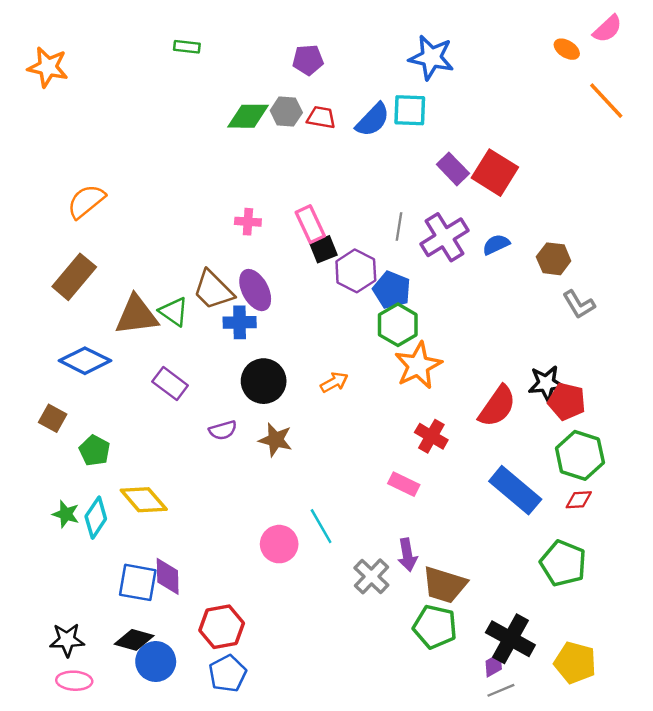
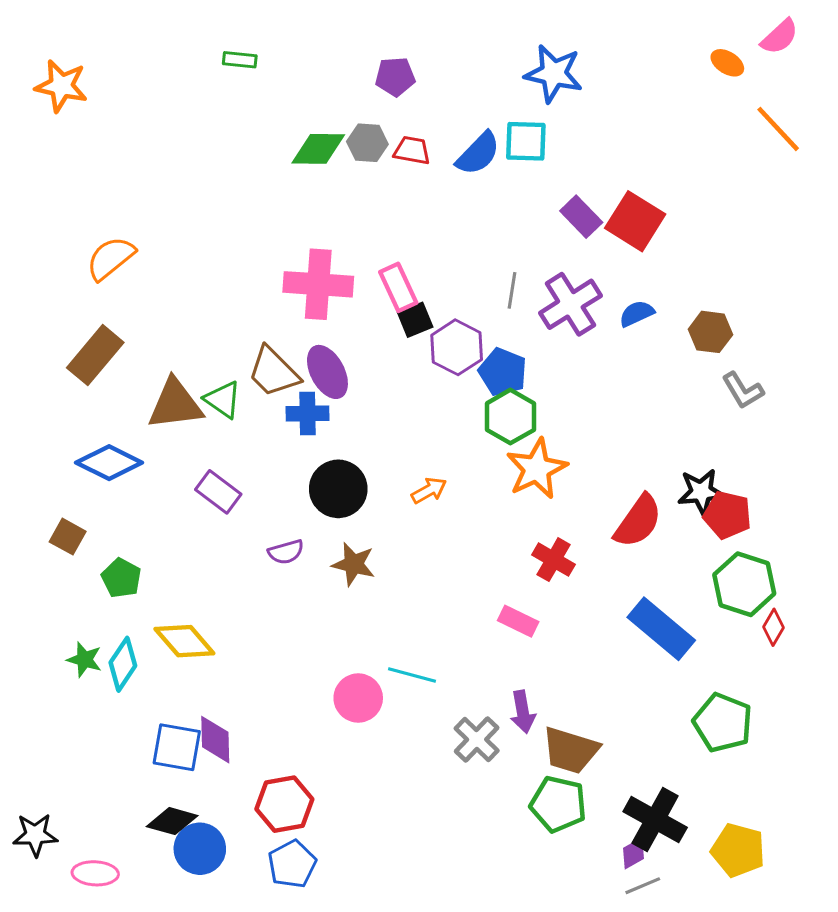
pink cross: (248, 222) -> (318, 284), size x2.0
red diamond: (579, 500) -> (773, 627), moved, turned -56
cyan line: (321, 526) -> (412, 675), turned -45
black star: (67, 640) -> (35, 835), moved

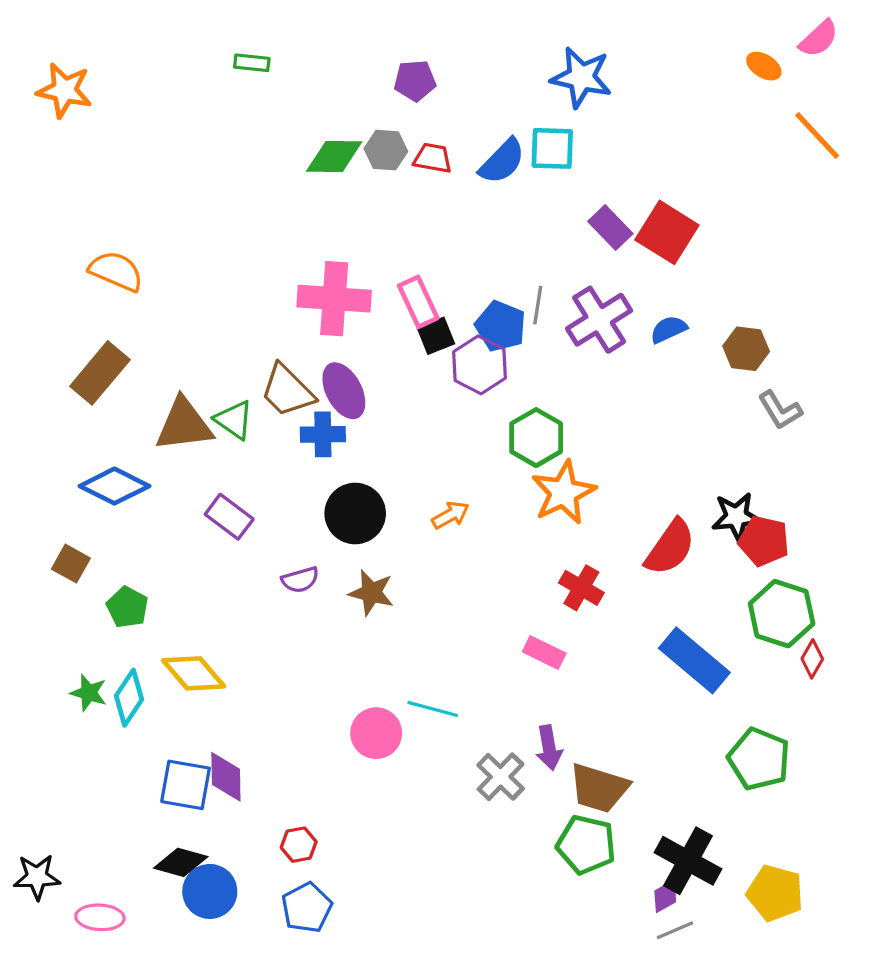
orange semicircle: (111, 258) -> (116, 271), turned 62
blue pentagon: (503, 372) -> (501, 326), moved
red hexagon: (284, 804) -> (299, 845), size x0.6

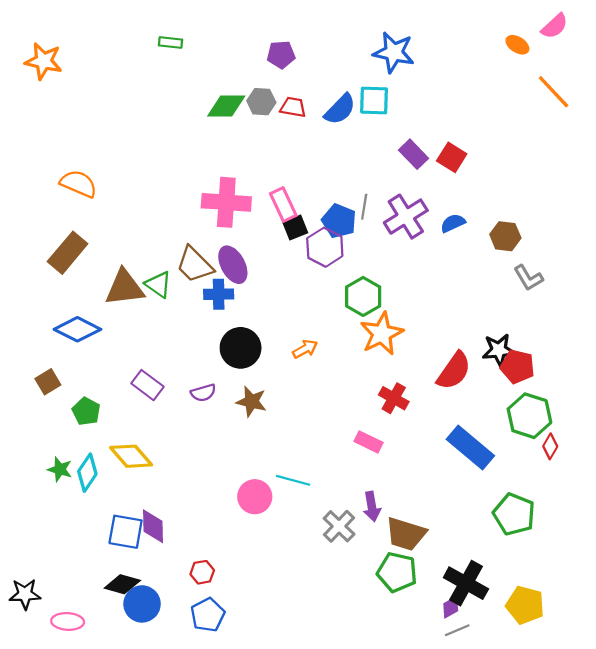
red square: (667, 232) -> (452, 157), size x0.7
purple rectangle: (229, 517) -> (147, 385), moved
brown square: (71, 564) -> (48, 382), turned 30

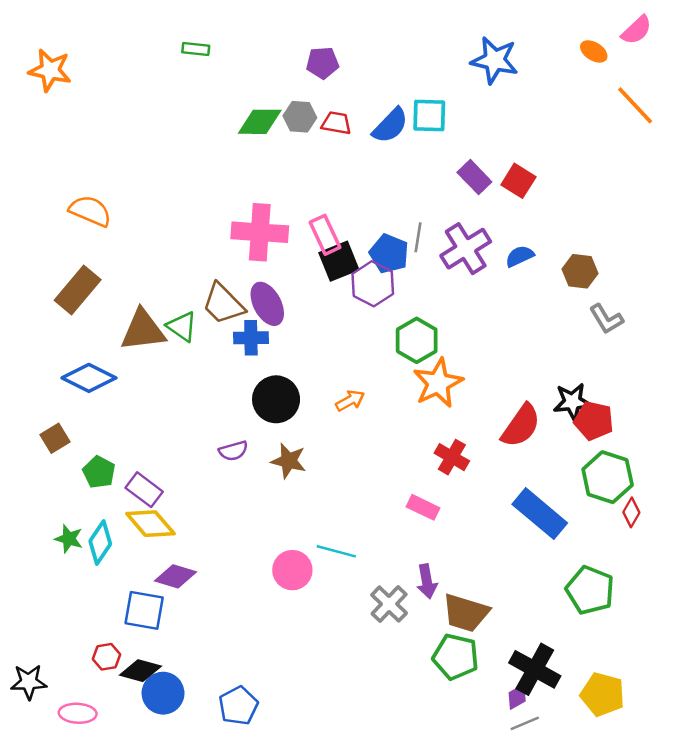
blue star: (394, 52) -> (495, 60), moved
black square: (295, 227) -> (339, 261), size x1.4
purple rectangle: (147, 385) -> (144, 490), moved
purple diamond: (153, 526) -> (176, 576), moved, turned -72
red hexagon: (202, 572) -> (107, 657), moved

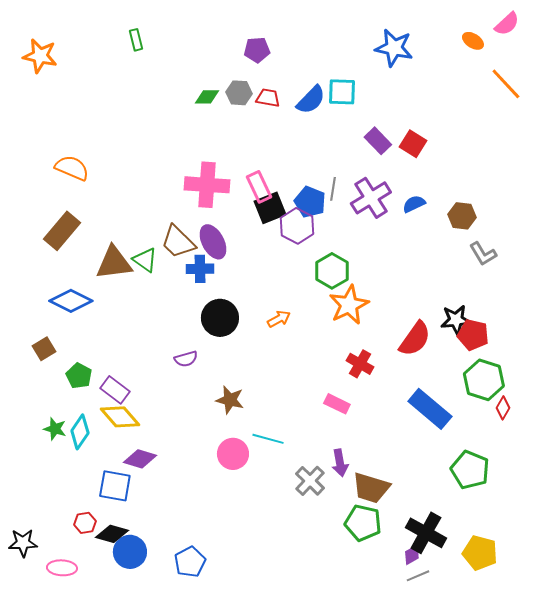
green rectangle: (196, 49) -> (136, 40), moved, turned 70
green diamond: (260, 122) -> (207, 97), size x0.7
brown star: (289, 461) -> (230, 400), moved

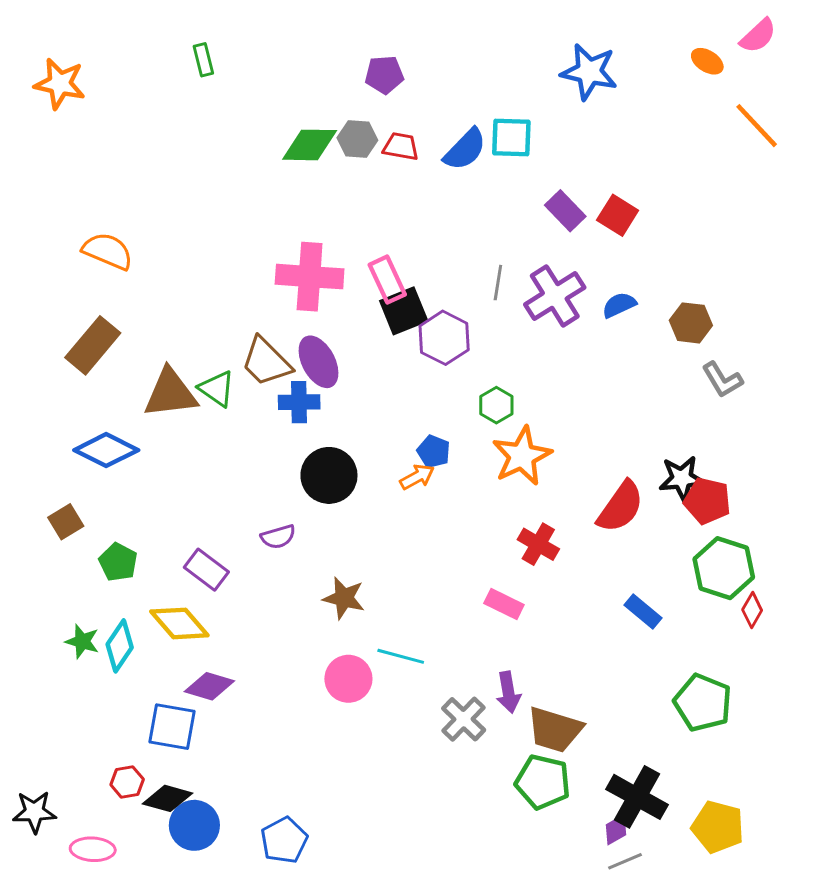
green diamond: (207, 97) -> (310, 145), size x1.5
blue pentagon: (310, 202) -> (434, 451), moved, size x0.7
green hexagon: (332, 271) -> (496, 405), size x0.7
purple rectangle: (115, 390) -> (206, 570), moved
blue rectangle: (430, 409) -> (643, 611), size x0.6

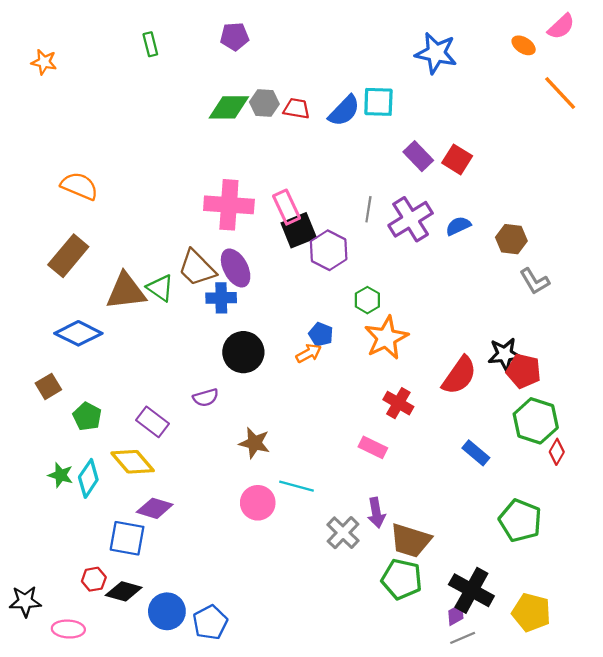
purple pentagon: (384, 75) -> (234, 37), moved
orange star: (60, 84) -> (44, 62), size x0.7
blue circle: (194, 825) -> (167, 611), moved

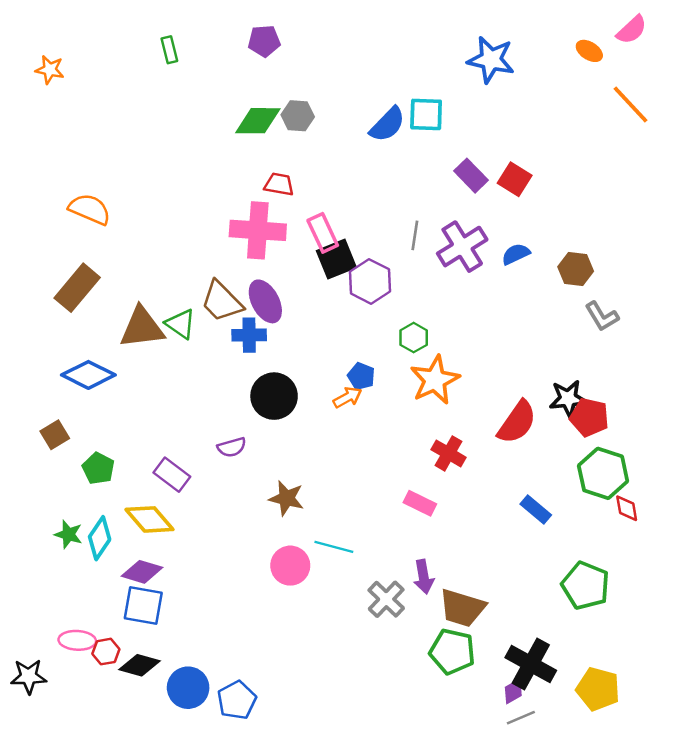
red trapezoid: (296, 108) -> (279, 184), moved
red diamond: (557, 452) -> (627, 508), turned -40
purple diamond: (155, 508) -> (142, 572), moved
pink ellipse: (68, 629) -> (77, 640), moved

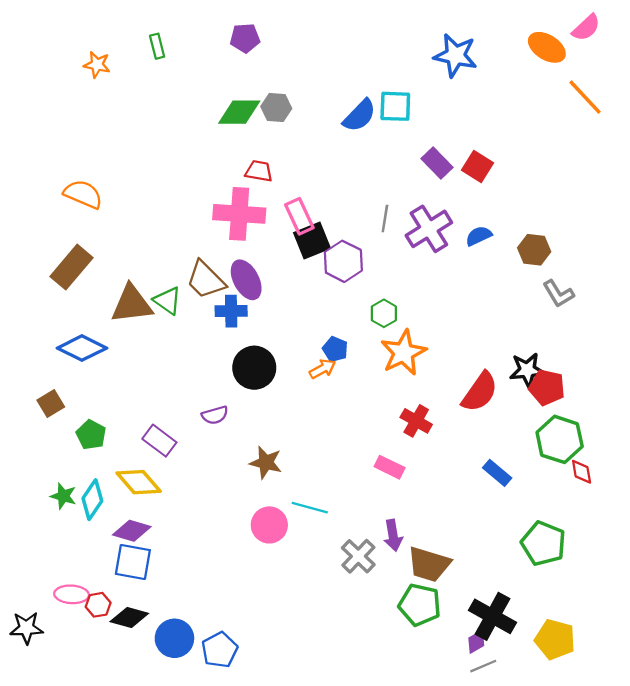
orange ellipse: (589, 51) -> (547, 47), size x1.5
orange star: (50, 70) -> (97, 65), moved

